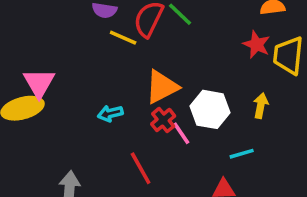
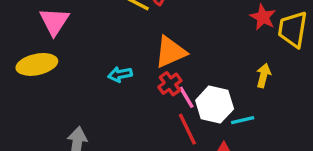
pink triangle: (39, 83) -> (54, 21), moved
white hexagon: (210, 109) -> (215, 105), moved
red line: (141, 168) -> (187, 129), moved

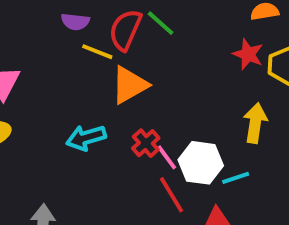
orange triangle: (171, 52) -> (130, 85), moved
cyan arrow: (120, 74) -> (86, 138), size x1.4
yellow arrow: (263, 75) -> (255, 123), size x1.4

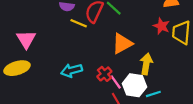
orange triangle: (130, 85) -> (122, 44), moved
yellow arrow: (255, 123) -> (146, 64), moved

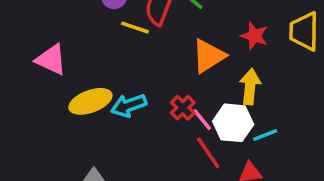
red star: (161, 26) -> (254, 36), moved
pink triangle: (26, 39) -> (51, 60), turned -30
yellow ellipse: (17, 68) -> (90, 101), moved

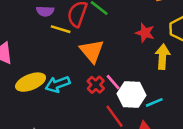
orange triangle: (209, 56) -> (92, 51), moved, turned -36
yellow arrow: (250, 87) -> (163, 57), moved
pink line: (202, 120) -> (113, 82), moved

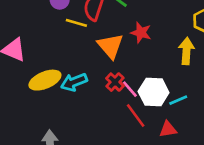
red star: (145, 33) -> (141, 33), moved
pink line: (113, 82) -> (130, 89), moved

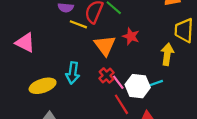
yellow ellipse: (45, 80) -> (43, 86), moved
cyan arrow: (74, 82) -> (73, 73), turned -65
cyan line: (178, 100) -> (155, 83), moved

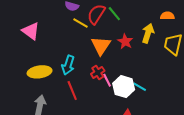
yellow arrow: (167, 54) -> (148, 33), moved
cyan line: (155, 83) -> (140, 87), turned 40
red line: (121, 104) -> (72, 91), moved

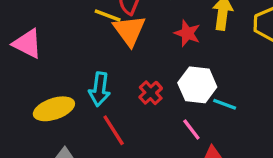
orange triangle: (101, 46) -> (129, 30), moved
pink line: (107, 80) -> (191, 129), moved
white hexagon: (124, 87) -> (197, 85), moved

